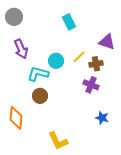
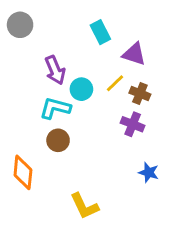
purple triangle: (107, 42) -> (134, 54), moved
purple arrow: (21, 49) -> (55, 70), moved
brown cross: (96, 64) -> (140, 94), turned 32

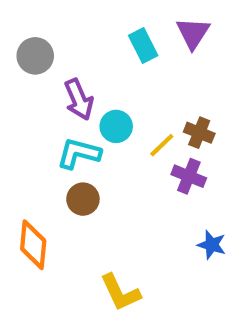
gray circle: (20, 25) -> (35, 56), moved
purple triangle: (134, 54) -> (193, 33), moved, turned 45
yellow line: (115, 83) -> (162, 145), moved

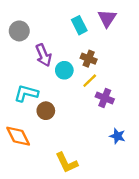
brown cross: (199, 133) -> (89, 59), moved
cyan L-shape: (79, 153) -> (26, 93), moved
orange diamond: (33, 245) -> (18, 136), turned -32

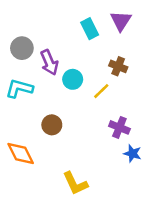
gray circle: (19, 31) -> (22, 48), moved
brown cross: (89, 59) -> (118, 66), moved
cyan L-shape: (26, 93) -> (19, 88), moved
purple cross: (105, 98) -> (119, 127), moved

